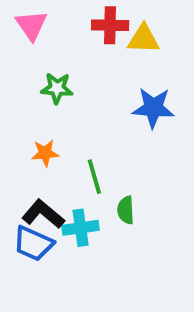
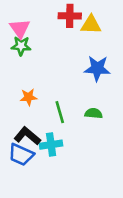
pink triangle: (31, 25) -> (20, 28), moved
green star: (57, 88) -> (21, 46), moved
green semicircle: (126, 210) -> (94, 113), moved, turned 98

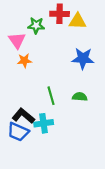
pink triangle: (20, 28) -> (17, 40), moved
green star: (21, 46) -> (36, 25), moved
orange star: (29, 97) -> (24, 61), moved

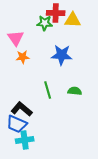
green star: (36, 25) -> (45, 23), moved
blue star: (83, 58) -> (62, 55), moved
cyan cross: (44, 123) -> (25, 140), moved

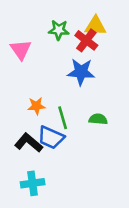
red cross: (56, 13) -> (86, 40), moved, turned 36
orange star: (23, 57) -> (36, 106), moved
blue trapezoid: (17, 124) -> (51, 137), moved

